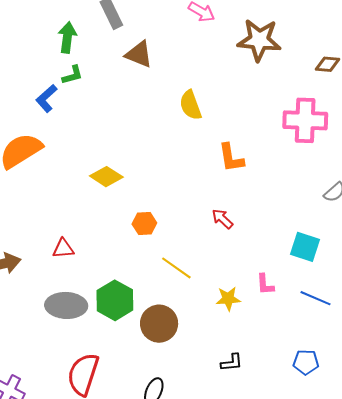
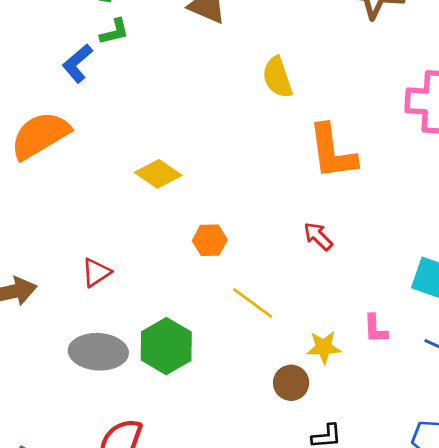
orange L-shape: (231, 158) -> (332, 152), size x1.4
red triangle: (63, 249) -> (96, 272), turned -30
brown circle: (159, 324) -> (291, 383), moved, size x0.7

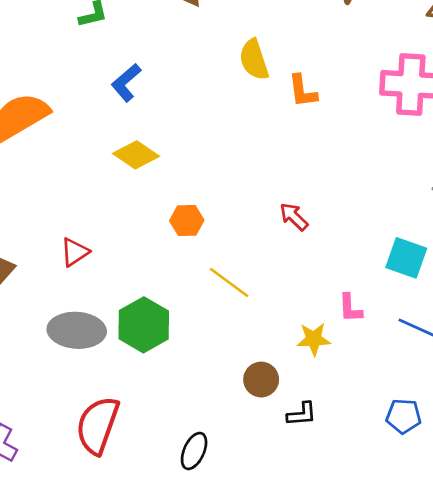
blue L-shape: (77, 63) -> (126, 83), moved
orange L-shape: (332, 152) -> (303, 91), moved, size x0.6
yellow star: (324, 347) -> (314, 339), moved
brown circle: (291, 383) -> (261, 380), moved

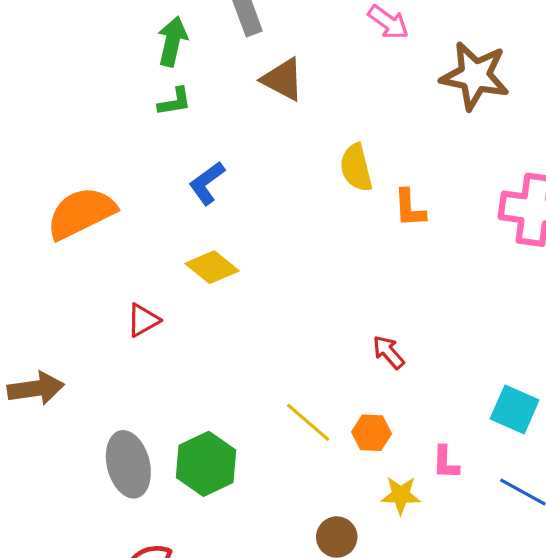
orange hexagon: (187, 220) -> (371, 433), moved
red triangle: (75, 252) -> (143, 320), moved
gray ellipse: (77, 330) -> (128, 464), turned 68

